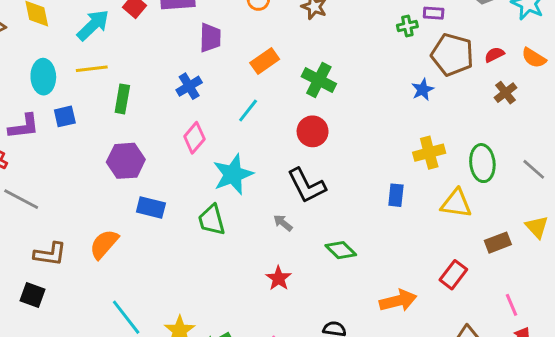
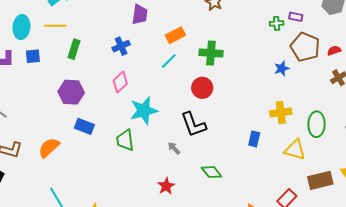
green cross: (319, 80) -> (211, 53), turned -30
cyan line: (248, 111) -> (169, 61), moved
brown rectangle: (498, 243) -> (320, 180), size x1.4

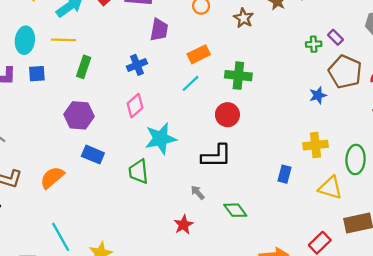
purple rectangle: (296, 17) -> (335, 37), turned 32
black L-shape: (193, 125) -> (216, 156), turned -72
gray arrow: (174, 148) -> (198, 193), moved

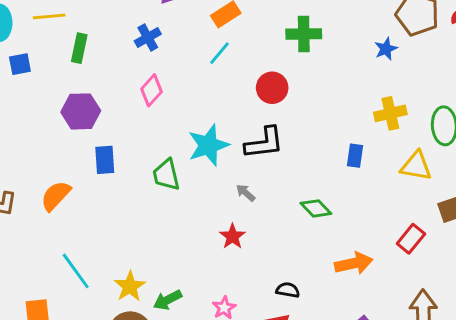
green cross: (238, 76) -> (304, 34), moved
cyan star: (161, 139) -> (208, 145), moved
blue rectangle: (93, 155) -> (105, 160), turned 70
green diamond: (235, 210) -> (316, 208), moved

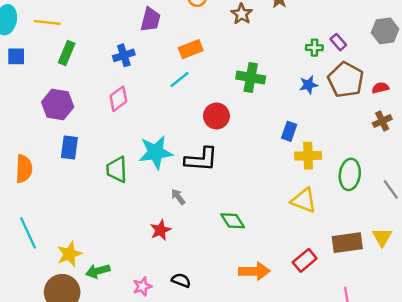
blue star: (386, 49) -> (308, 85), moved
blue rectangle: (355, 156) -> (289, 131), moved
yellow triangle: (416, 166) -> (304, 200), moved
orange semicircle: (56, 196) -> (24, 169), turned 128
black semicircle: (288, 290) -> (181, 280), moved

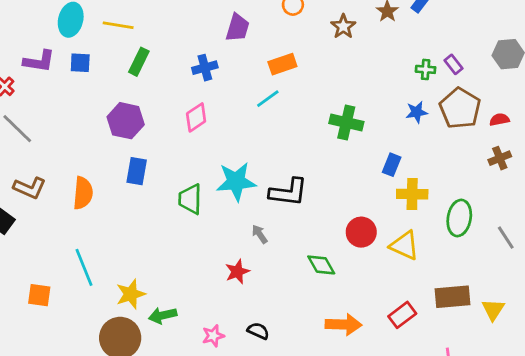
green cross: (251, 77) -> (346, 123), moved
red circle: (216, 116) -> (361, 232), moved
yellow triangle: (382, 237) -> (493, 310), moved

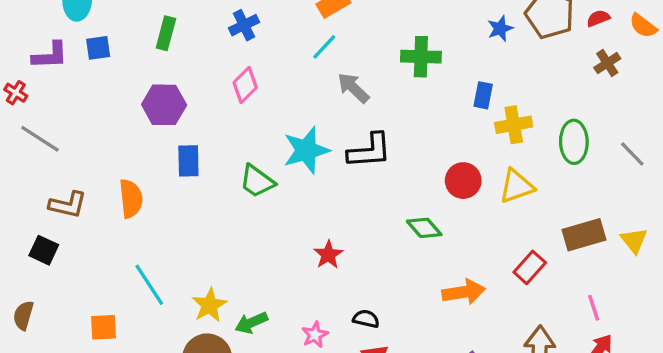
green trapezoid: (190, 199) -> (257, 181), turned -44
gray arrow: (260, 234) -> (353, 88), moved, size x1.5
yellow triangle: (405, 245) -> (517, 186), turned -32

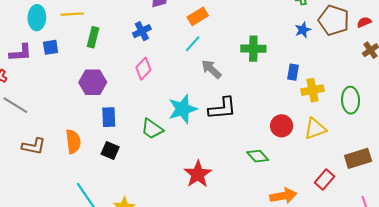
black square: (44, 250) -> (110, 150), moved
red star: (328, 255) -> (198, 174), size x1.5

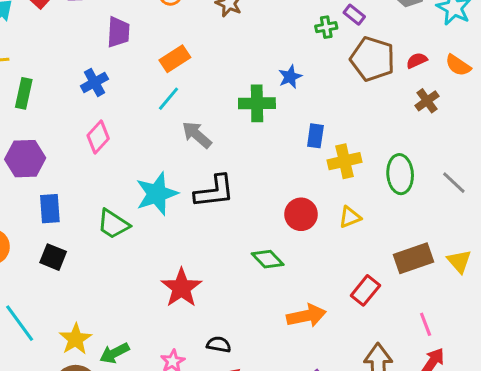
blue star: (303, 30) -> (290, 77), moved
yellow triangle: (315, 129) -> (350, 217), size x0.7

